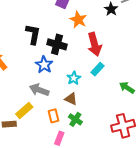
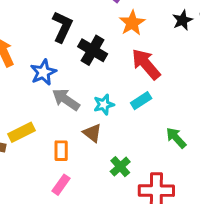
red arrow: (94, 44) -> (146, 64), turned 140
blue star: (44, 65) -> (43, 72), moved
gray arrow: (39, 90) -> (66, 99), moved
green cross: (75, 119) -> (120, 167), moved

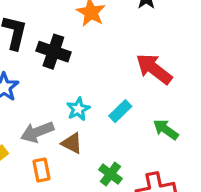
red arrow: (146, 64) -> (154, 69), moved
gray arrow: (66, 99) -> (37, 132), moved, turned -44
cyan rectangle: (141, 101) -> (120, 111), moved

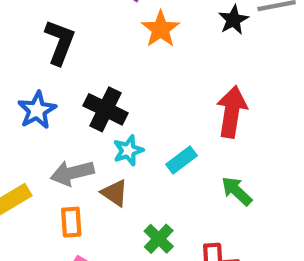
black cross: (53, 52) -> (105, 109), moved
red arrow: (154, 69) -> (232, 112), turned 54

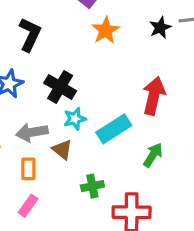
cyan rectangle: (182, 160) -> (114, 129), size x1.5
green arrow: (237, 191) -> (153, 155), turned 75
green cross: (159, 239) -> (92, 186), turned 30

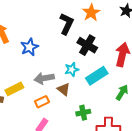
black L-shape: (30, 34) -> (67, 24), moved
black cross: (60, 87) -> (87, 45), moved
orange rectangle: (28, 169) -> (42, 102), turned 64

